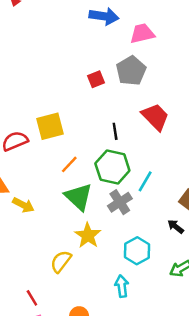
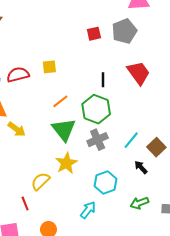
yellow square: (50, 126) -> (49, 67), size x0.6
cyan line: (145, 181) -> (131, 140), moved
cyan arrow: (122, 286) -> (88, 210), turned 36
red line: (32, 298) -> (25, 204), moved

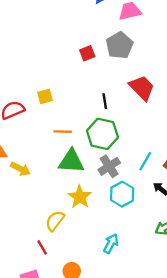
orange line: (60, 101) -> (63, 132), turned 49
green triangle: (64, 130) -> (71, 161), turned -40
cyan hexagon: (105, 182) -> (122, 194), moved

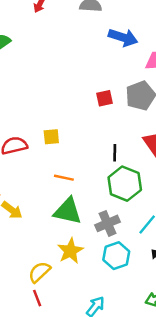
green hexagon: (102, 134) -> (125, 184), moved
red line: (42, 247) -> (37, 298), moved

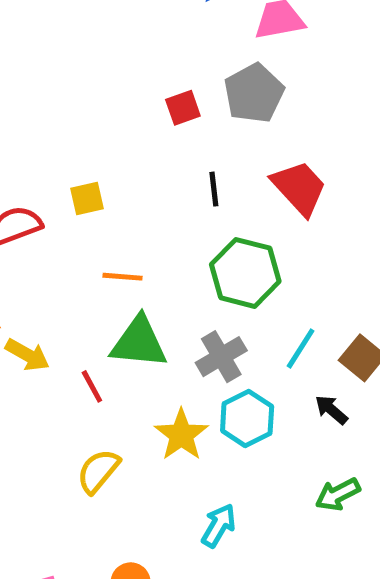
black line: (115, 153) -> (214, 189), moved
yellow star: (70, 251) -> (181, 435), moved
red line: (37, 298) -> (92, 386), moved

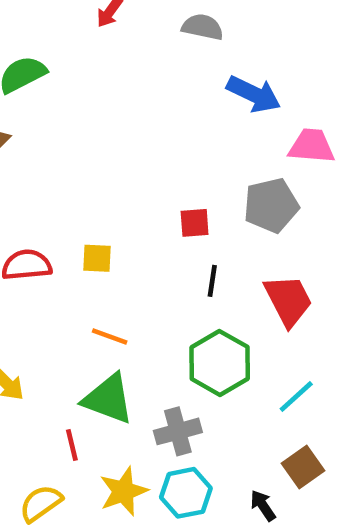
red square: (183, 108) -> (195, 223), moved
cyan line: (301, 349) -> (296, 396), moved
red line: (92, 386) -> (72, 445), moved

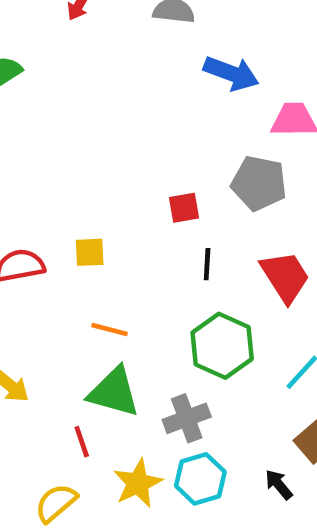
gray pentagon: (271, 205) -> (259, 183), turned 30

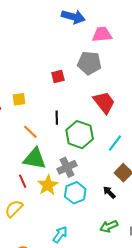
black line: (207, 264) -> (57, 118), moved
orange line: (110, 329) -> (30, 132), turned 35
yellow star: (138, 483) -> (48, 185), moved

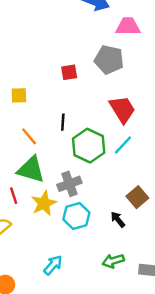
cyan line: (115, 143) -> (123, 145), moved

